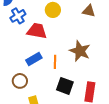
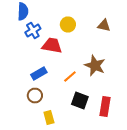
blue rectangle: (34, 59) -> (39, 74), moved
orange line: (55, 62) -> (70, 76), turned 48

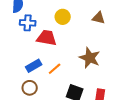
blue cross: (33, 30) -> (28, 23), turned 35
orange line: (70, 76) -> (55, 69), moved

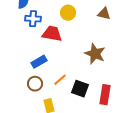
orange line: (55, 69) -> (60, 80), moved

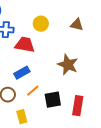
blue rectangle: (39, 62) -> (22, 73), moved
black square: (80, 89) -> (53, 100), turned -30

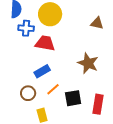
yellow circle: (41, 24) -> (50, 14), moved, size x1.5

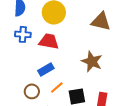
brown triangle: (97, 23) -> (101, 21), size x1.5
blue cross: (26, 28) -> (23, 34), moved

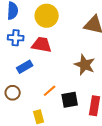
blue rectangle: (46, 69) -> (25, 67), moved
brown circle: (32, 91) -> (13, 93), moved

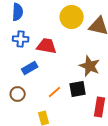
yellow circle: (47, 16) -> (72, 17), moved
black square: (70, 100) -> (78, 89), moved

